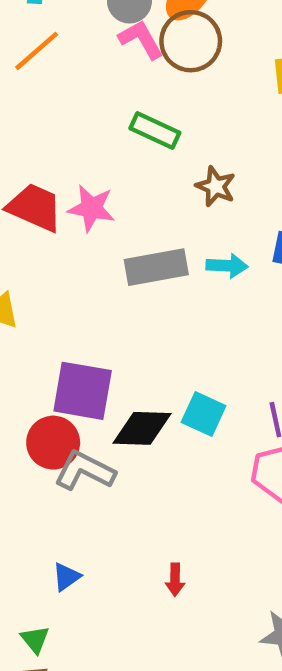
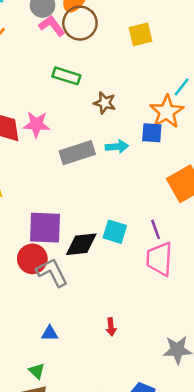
gray L-shape: (85, 471) -> (52, 272), turned 44
blue triangle: (66, 577) -> (50, 333), turned 42

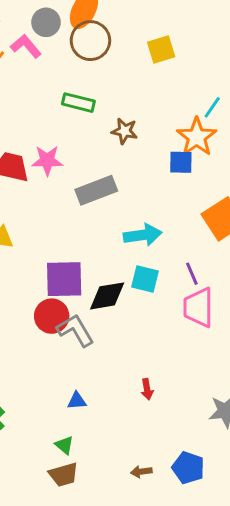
pink L-shape: (52, 26) -> (26, 46), moved
cyan arrow: (117, 147) -> (143, 235), moved, size x1.4

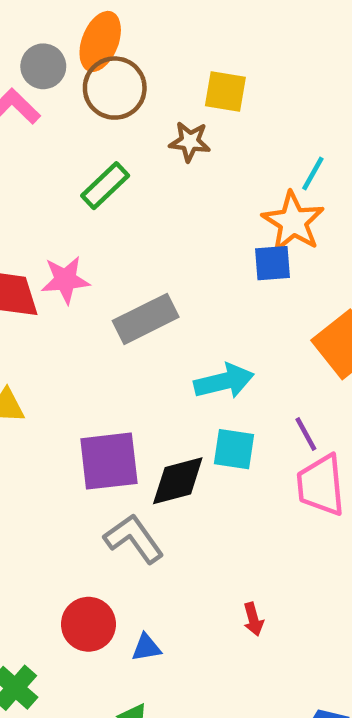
yellow square: (161, 50) -> (225, 92), turned 32
green rectangle: (78, 103) -> (105, 186), turned -52
brown star: (125, 131) -> (190, 142), moved
red circle: (52, 316) -> (88, 624), moved

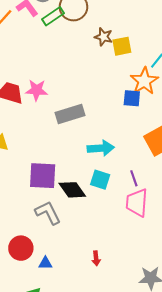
yellow square: (225, 92) -> (122, 46), moved, turned -30
green rectangle: (105, 186) -> (53, 16), moved
black diamond: (178, 481) -> (72, 190), turned 60

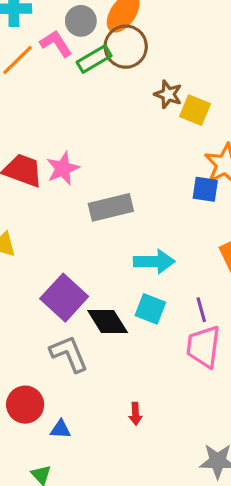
yellow square: (122, 46) -> (195, 110), turned 30
pink star: (36, 90) -> (63, 168), turned -30
purple square: (43, 176) -> (64, 298), turned 36
red arrow: (96, 258) -> (135, 414), moved

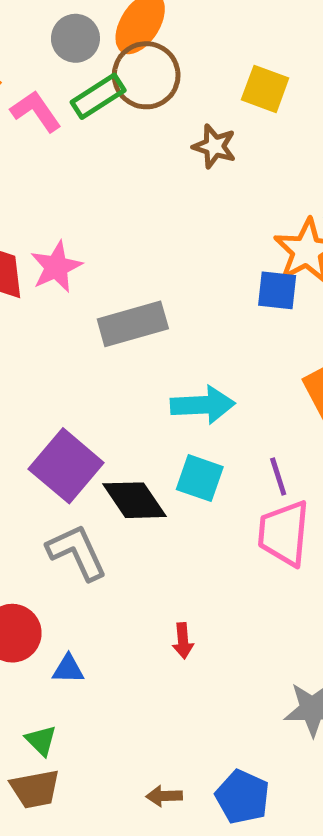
pink L-shape: (56, 44) -> (36, 111), moved
yellow square: (195, 110) -> (265, 89), moved

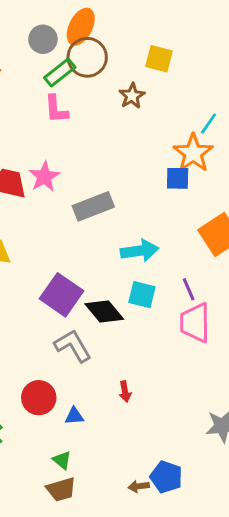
pink L-shape: (36, 111) -> (56, 109), moved, turned -144
brown star: (214, 146) -> (132, 96), turned 30
red arrow: (183, 641) -> (125, 392), moved
blue pentagon: (242, 797) -> (166, 477), moved

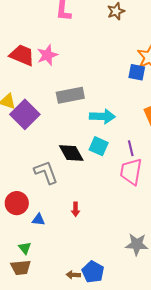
gray rectangle: (93, 206) -> (70, 95), moved
purple square: (61, 295) -> (25, 114), moved

